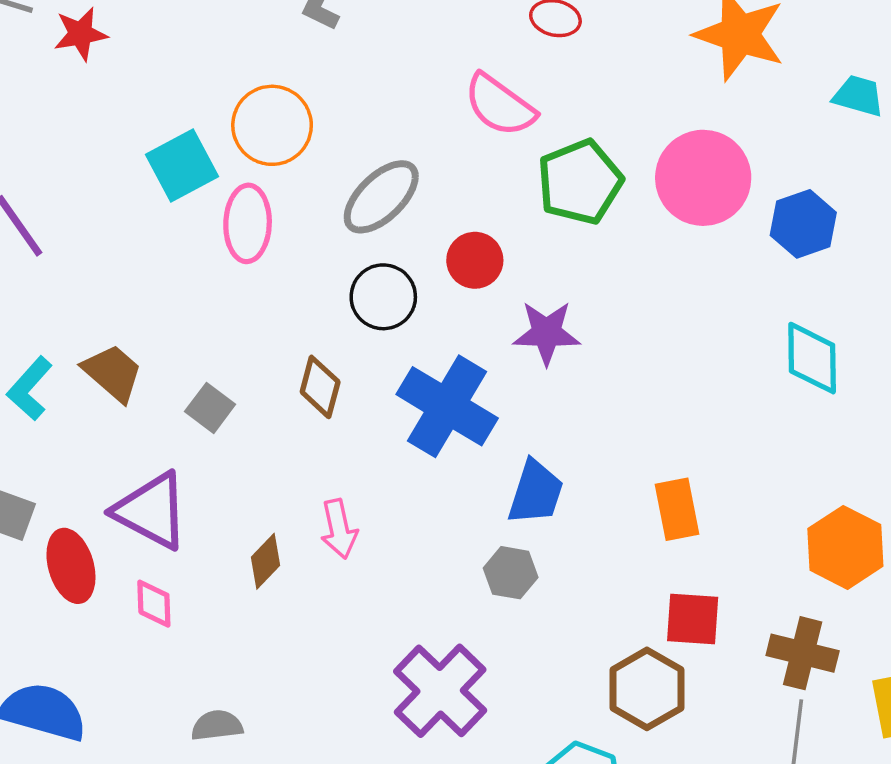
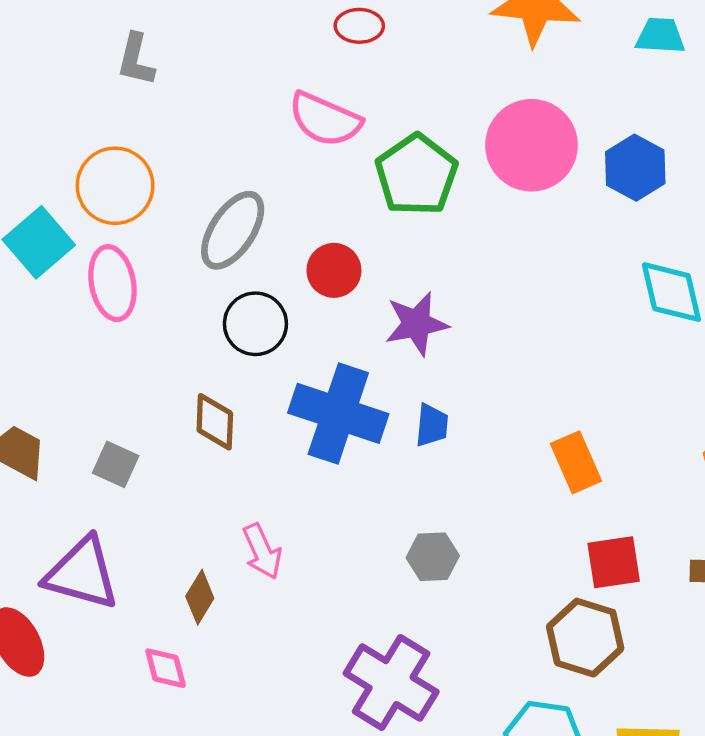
blue trapezoid: (536, 492) -> (432, 425), moved, size x0.7
pink diamond: (154, 604) -> (166, 668), moved

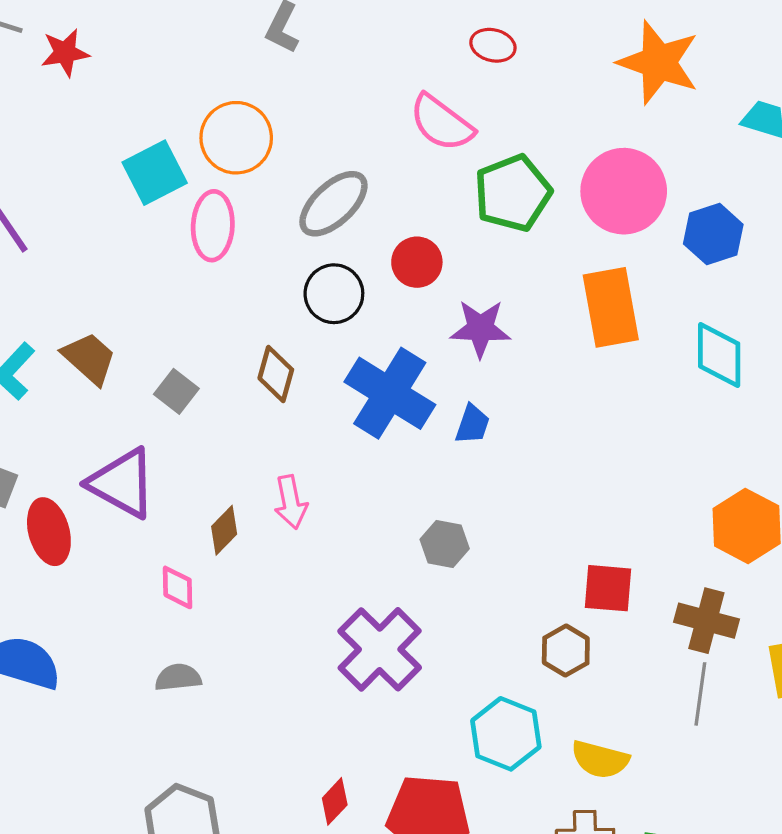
orange rectangle: (576, 462) -> (611, 307), moved, size x1.4
brown hexagon: (585, 638) -> (566, 651), size x0.7

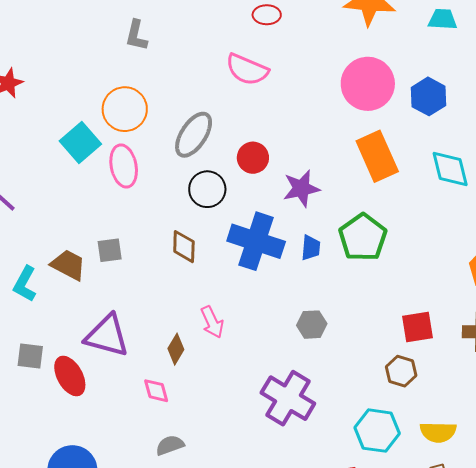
green pentagon: (513, 193) -> (363, 237), moved
gray square: (176, 391) -> (110, 250), moved, turned -32

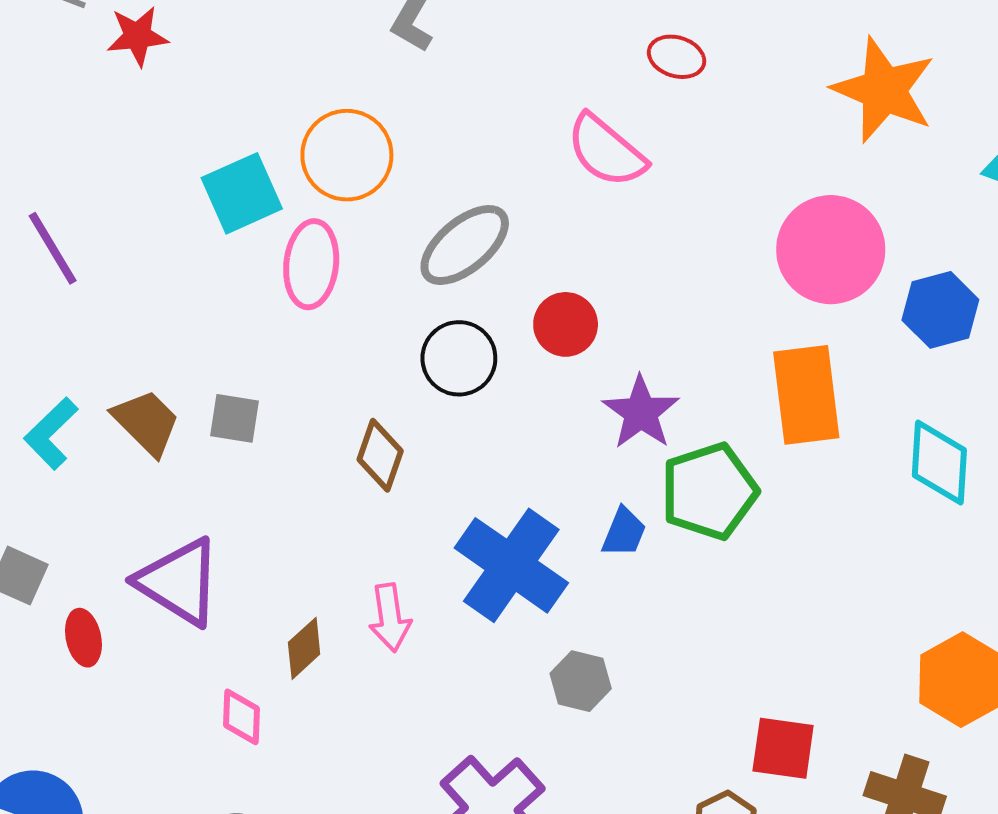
purple star: (301, 188) -> (641, 412), turned 30
green pentagon: (363, 237) -> (709, 491), moved
blue cross: (256, 241) -> (511, 565), moved
red ellipse: (70, 376) -> (83, 638), size x0.7

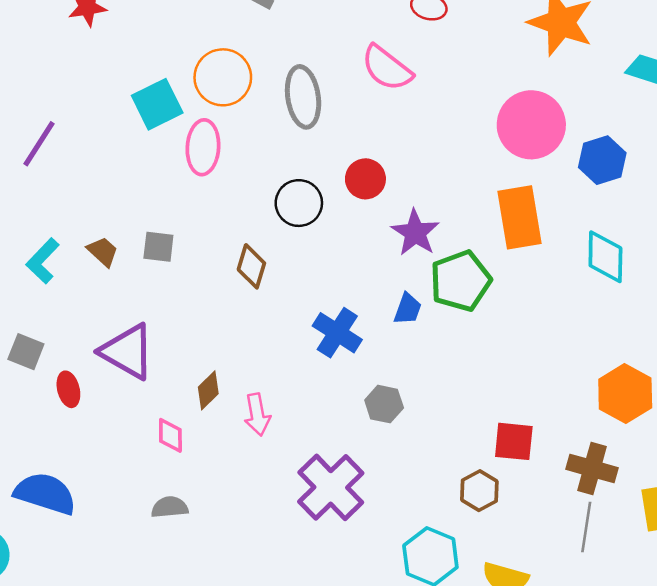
gray ellipse: (465, 245) -> (303, 97), moved, turned -56
purple line: (53, 248) -> (39, 144), turned 66
brown trapezoid: (146, 422) -> (103, 251), size x0.7
blue cross: (511, 565) -> (337, 333), size x0.7
pink arrow: (390, 618) -> (257, 415), moved

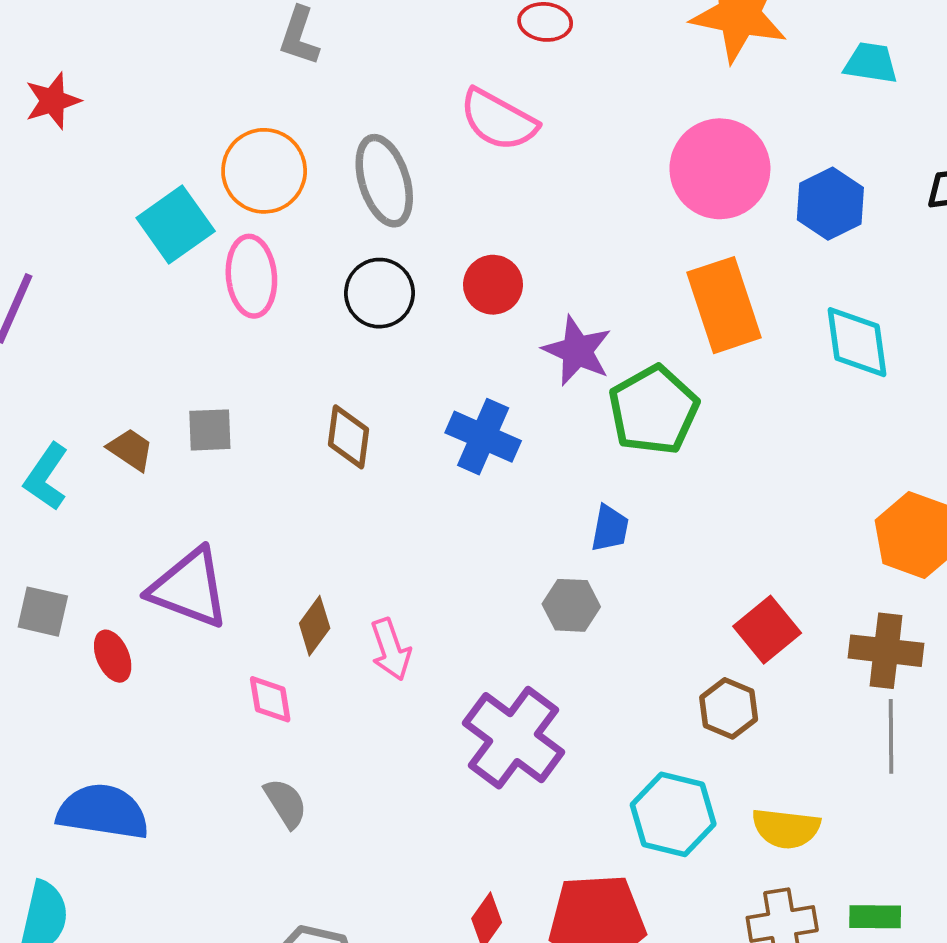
black circle: (299, 203) -> (379, 293), moved
blue trapezoid: (408, 309) -> (610, 528), moved
blue cross: (337, 333) -> (483, 437), moved
red square: (514, 441) -> (767, 630), turned -36
gray semicircle: (170, 507) -> (286, 803), turned 72

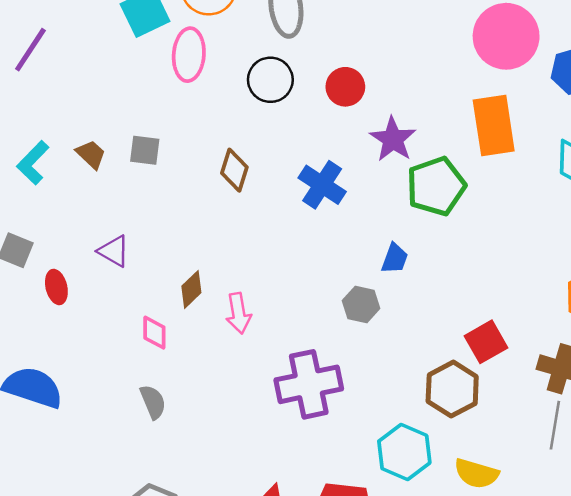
purple triangle: (189, 588) -> (114, 251), size x0.6
brown hexagon: (729, 708) -> (452, 389), size x1.4
purple cross: (514, 738) -> (309, 384), turned 32

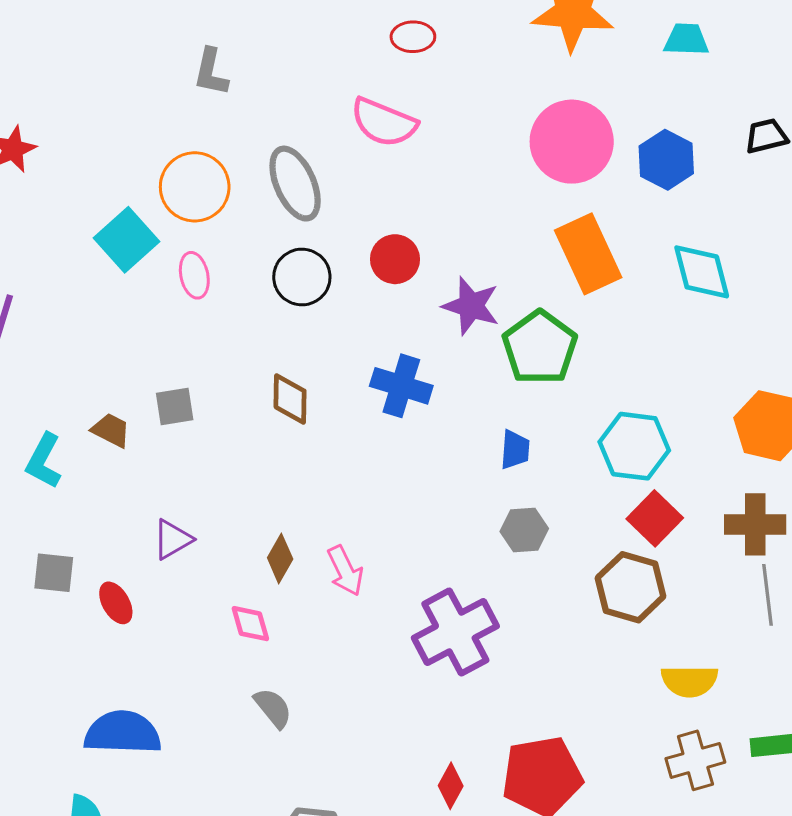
pink ellipse: (189, 55) -> (194, 275), size x0.7
purple triangle: (114, 251) -> (173, 539), turned -44
gray hexagon: (361, 304) -> (524, 530), moved
cyan hexagon: (404, 452) -> (634, 446), moved

